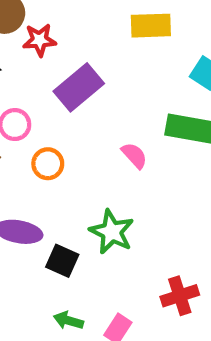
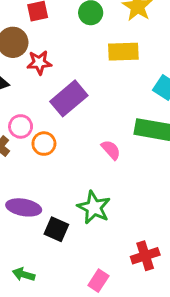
orange circle: (48, 164) -> (44, 144), moved
green arrow: (68, 320) -> (24, 274), moved

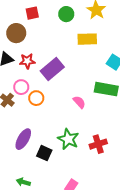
red star: (39, 63) -> (27, 61), moved
purple ellipse: (24, 207) -> (23, 139), turned -70
red cross: (145, 256) -> (98, 144), moved

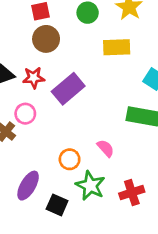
brown circle: (16, 33) -> (46, 39), moved
orange circle: (36, 98) -> (70, 159), moved
pink semicircle: (79, 102) -> (106, 148), moved

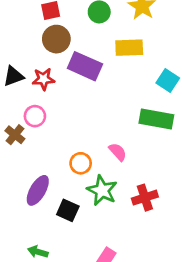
purple rectangle: (68, 89) -> (85, 66), moved, turned 64

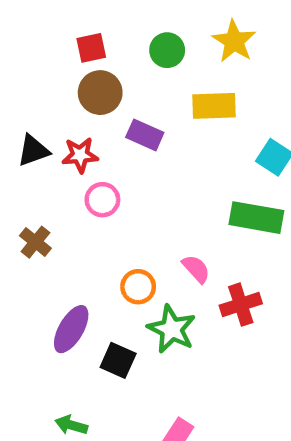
purple rectangle: (85, 66) -> (145, 135), size x0.7
pink circle: (35, 116) -> (102, 200), moved
red cross: (145, 198) -> (241, 305), moved

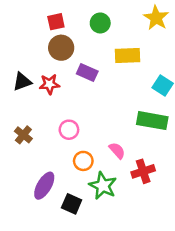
yellow star: (234, 41) -> (156, 18), moved
pink circle: (102, 200) -> (69, 130), moved

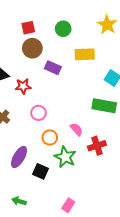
red star: (49, 84) -> (23, 86), moved

